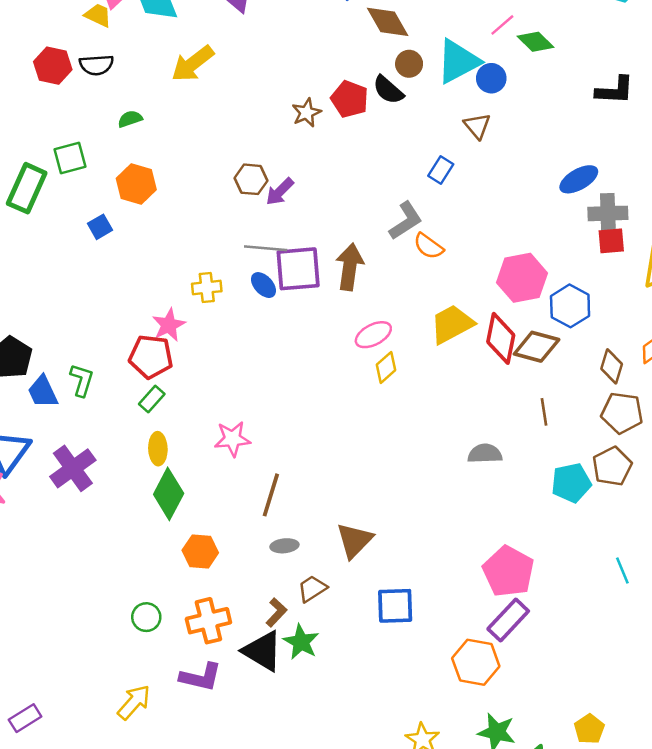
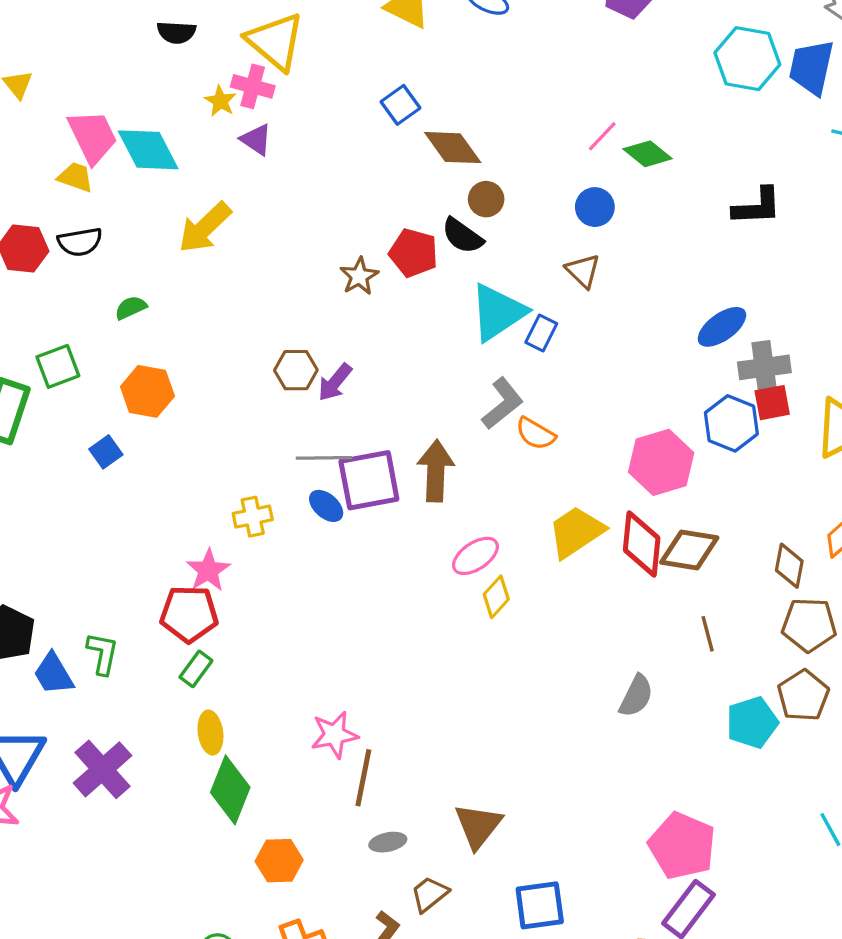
cyan triangle: (458, 61) -> (498, 312), moved
blue hexagon: (570, 306) -> (731, 423), moved
pink star: (232, 439) -> (334, 735), moved
gray semicircle: (485, 454) -> (636, 696), turned 124

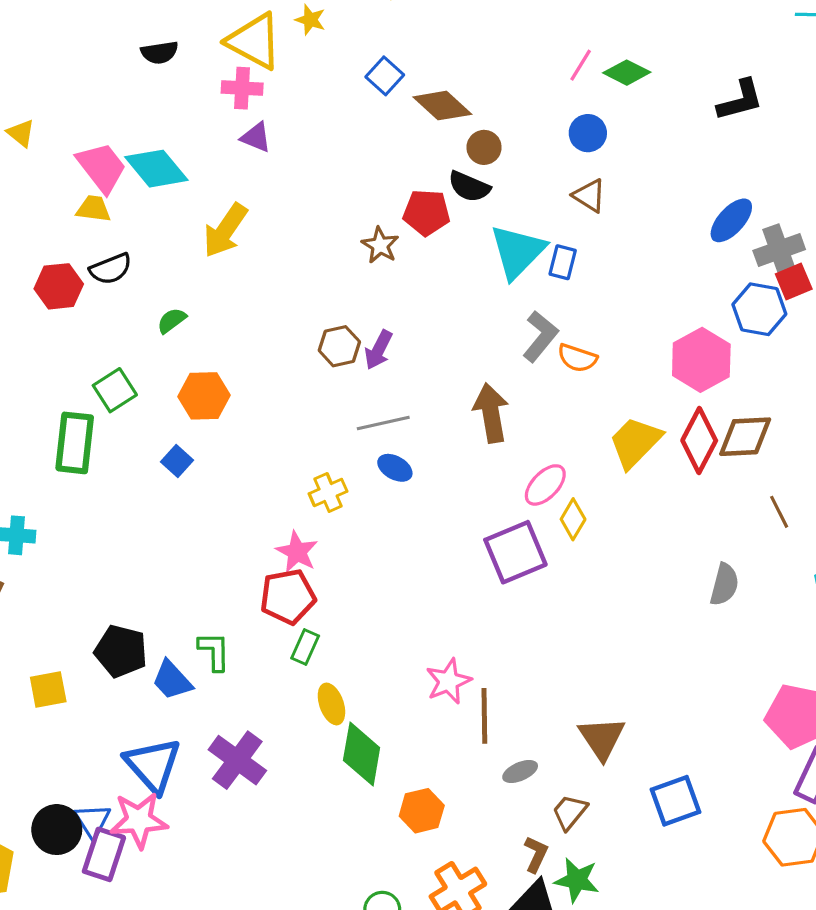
yellow star: (220, 101) -> (310, 20), moved
purple square: (369, 480) -> (515, 552), moved
red diamond: (642, 544) -> (699, 441), turned 34

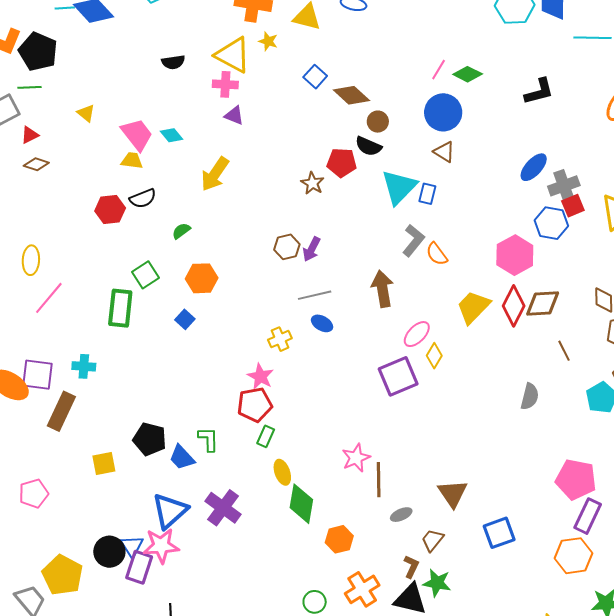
blue circle: (588, 133) -> (443, 112), size x1.6
cyan diamond: (156, 169) -> (171, 135), size x0.6
orange semicircle: (577, 358) -> (437, 254), turned 35
blue triangle: (153, 765) -> (170, 511), turned 30

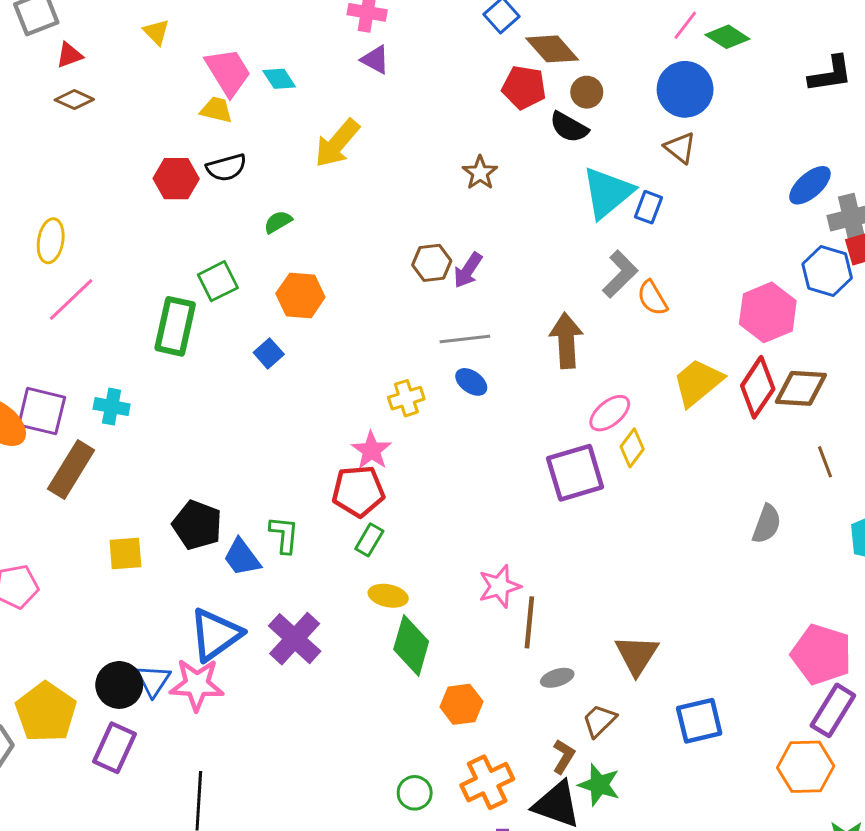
red pentagon: (342, 163) -> (524, 87), moved
yellow ellipse: (282, 472) -> (388, 596), turned -65
purple rectangle: (139, 567) -> (115, 748), moved

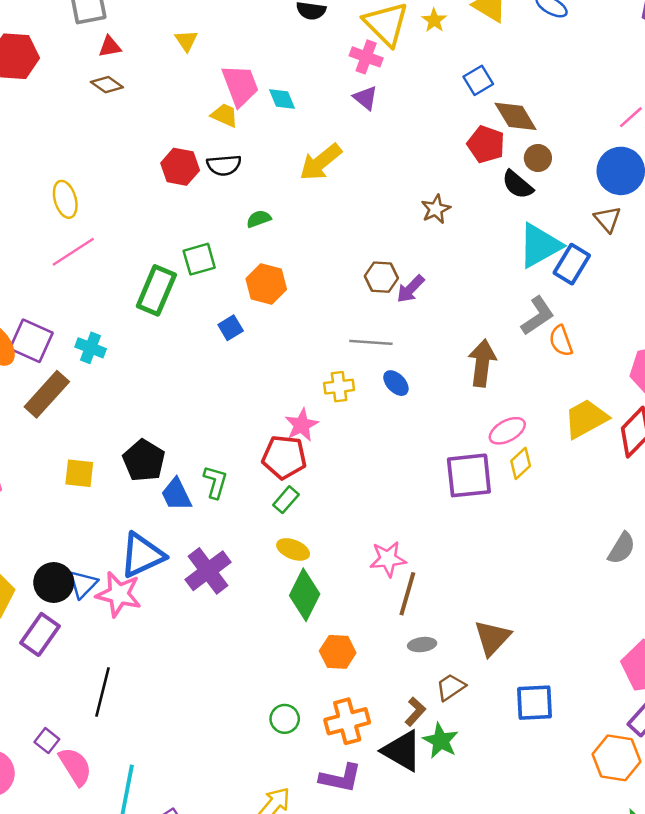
blue rectangle: (648, 207) -> (572, 264), size x1.4
yellow ellipse: (51, 241) -> (65, 199), turned -36
gray line: (465, 339) -> (371, 342), moved

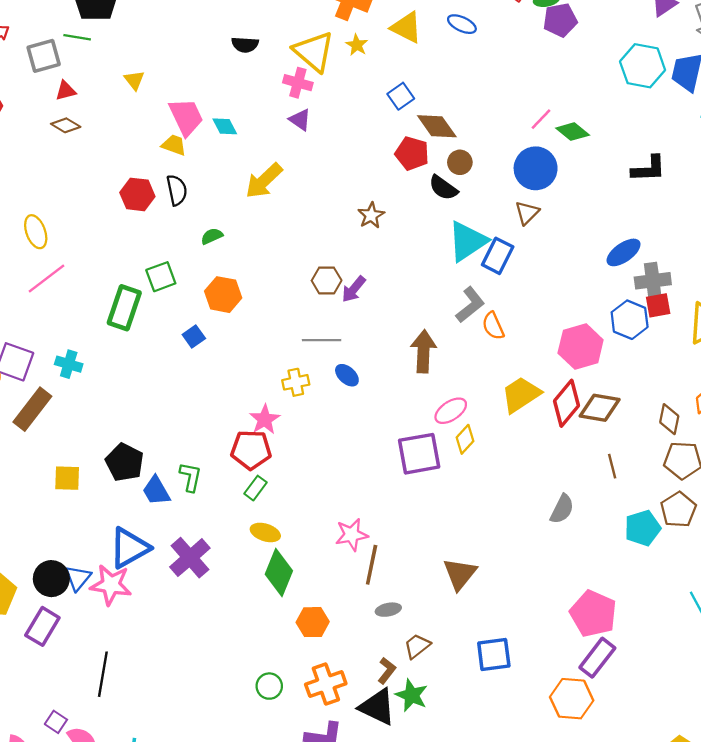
black semicircle: (224, 165) -> (177, 190), turned -92
brown triangle: (608, 219) -> (527, 213), turned 30
brown triangle: (492, 638) -> (460, 574), moved

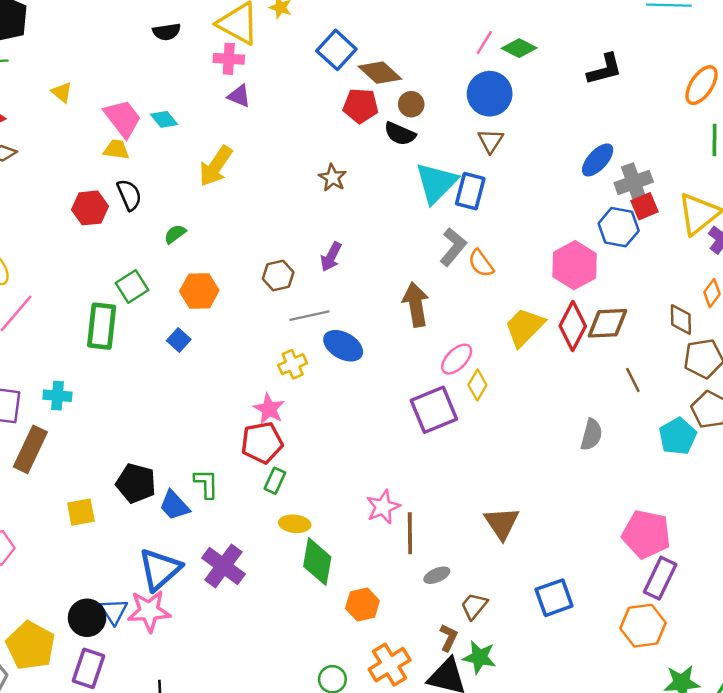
blue square: (401, 96) -> (336, 50), size x1.4
brown hexagon: (327, 281) -> (278, 276), moved
blue ellipse: (347, 375) -> (343, 346), size x1.5

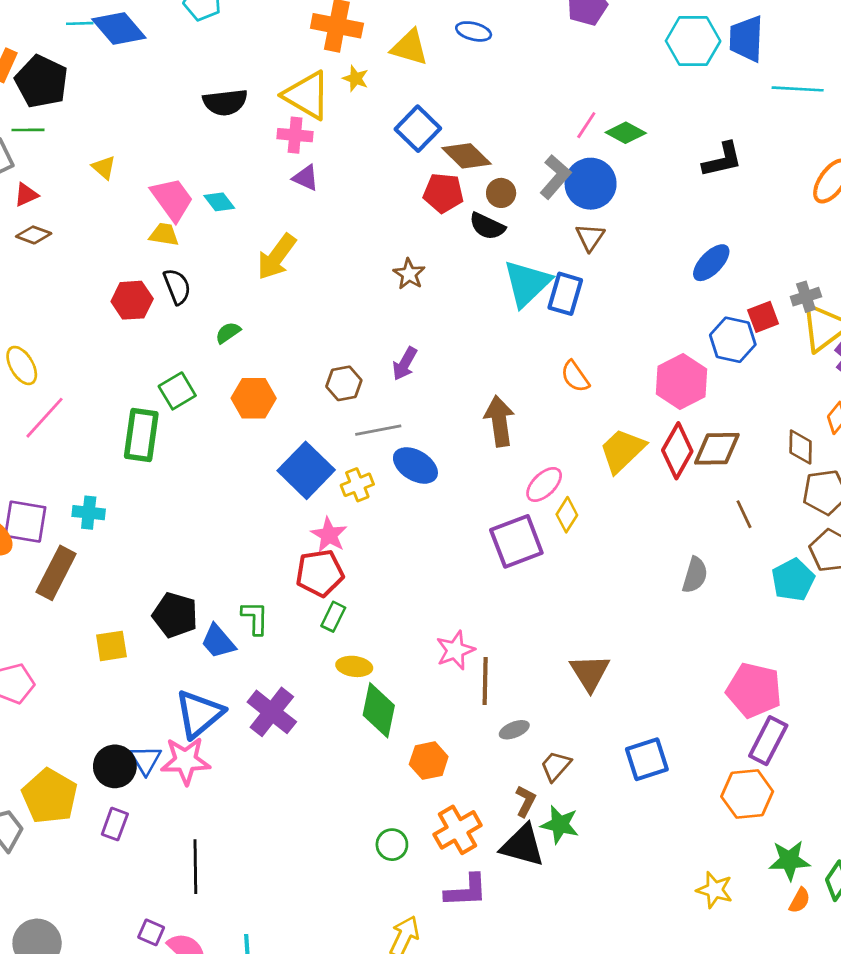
black semicircle: (167, 32) -> (225, 102), size x1.4
gray cross: (634, 182) -> (806, 297), moved, size x0.7
gray L-shape: (453, 247) -> (555, 177), moved
blue square: (179, 340) -> (306, 470), moved, size x2.0
purple rectangle: (89, 668) -> (115, 824), size x0.7

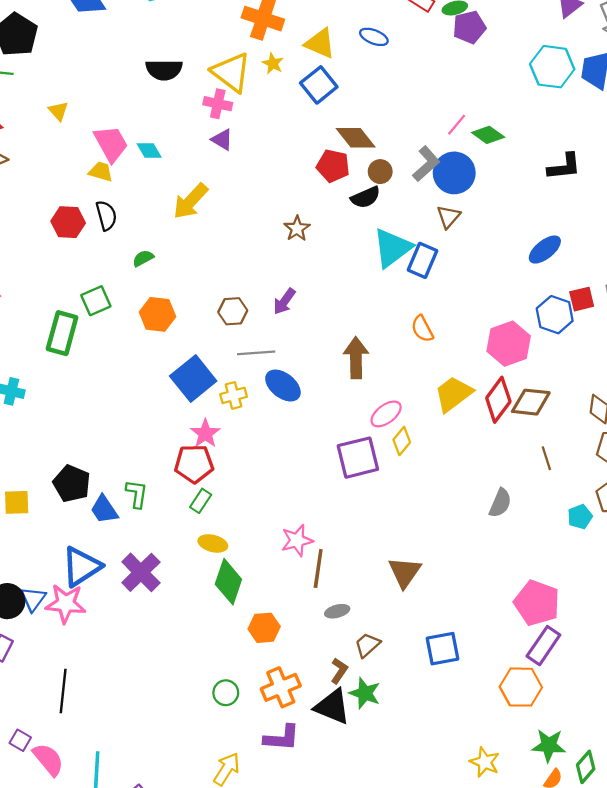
blue square: (418, 129) -> (319, 85), moved
black semicircle: (487, 226) -> (366, 197), turned -56
cyan pentagon: (793, 580) -> (580, 517), size x0.7

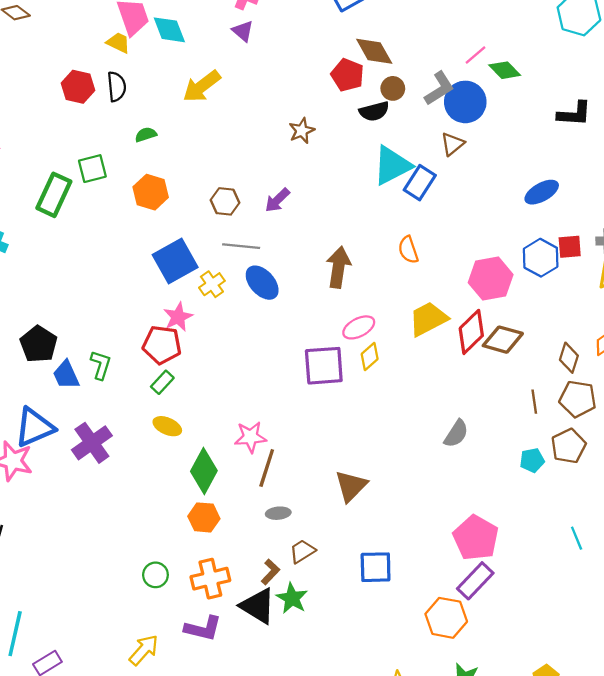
cyan diamond: (149, 151) -> (169, 30), size x1.4
yellow cross: (234, 395) -> (212, 284), turned -30
brown line: (546, 458) -> (534, 402), moved
green diamond: (228, 582) -> (204, 471), moved

